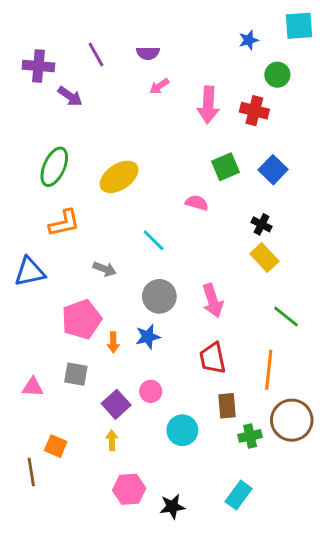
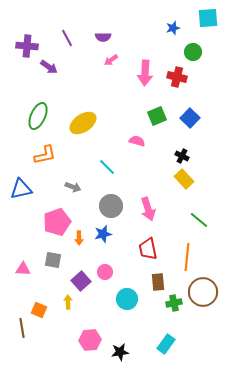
yellow arrow: (112, 440) -> (68, 302), moved

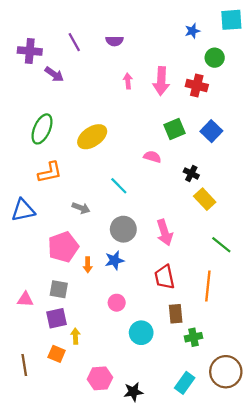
pink arrow: (111, 60) -> (128, 81), moved, turned 120
black cross: (182, 156) -> (191, 173), moved
purple square: (81, 281) -> (57, 318), moved, turned 30
brown circle: (203, 292) -> (226, 372), moved
orange square: (39, 310) -> (57, 354), moved

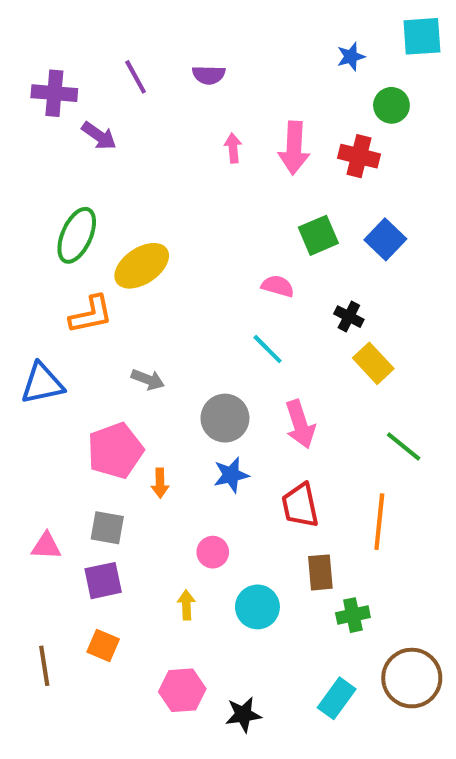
yellow ellipse: (92, 137) -> (142, 266), moved
cyan line: (119, 186) -> (268, 349), moved
blue star: (114, 260) -> (231, 475), moved
yellow arrow: (75, 336) -> (186, 605), moved

